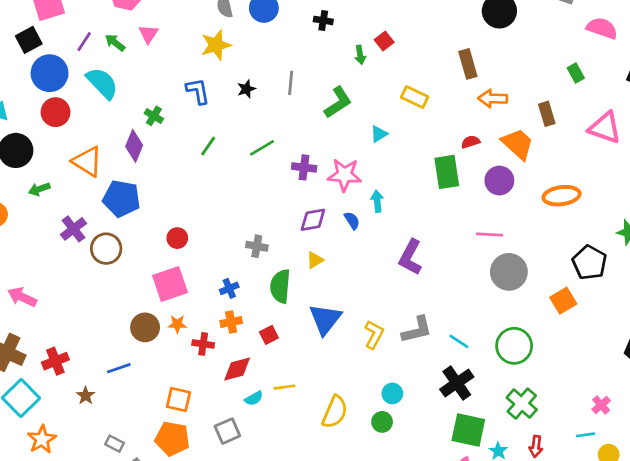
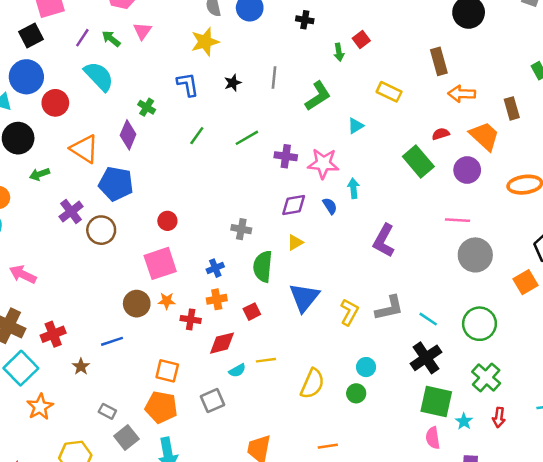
blue circle: (50, 73) -> (26, 77), moved
green rectangle: (447, 172) -> (418, 162), turned -32

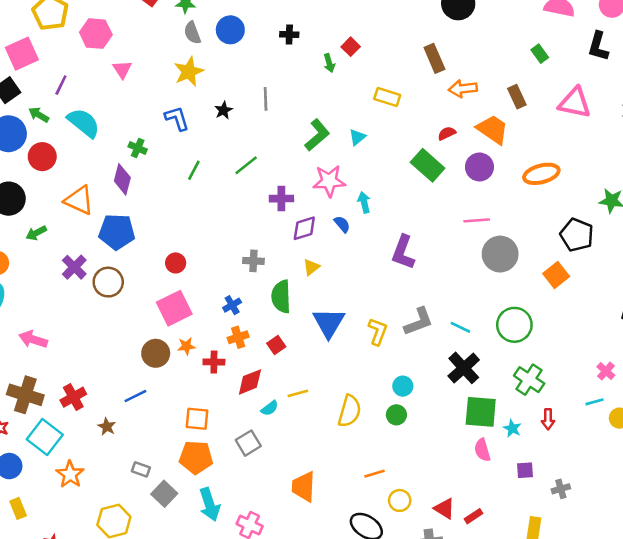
green arrow: (111, 39) -> (39, 115), moved
green L-shape: (318, 96) -> (317, 135), moved
purple cross: (286, 156) -> (281, 199), moved

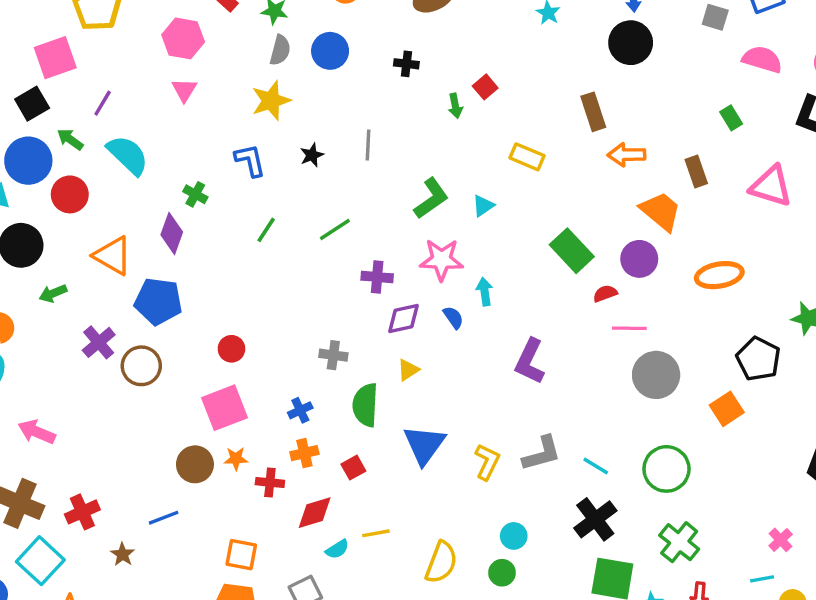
gray semicircle: (192, 33) -> (280, 50), turned -150
pink hexagon: (96, 34) -> (183, 38), moved
red semicircle: (447, 133) -> (605, 293), moved

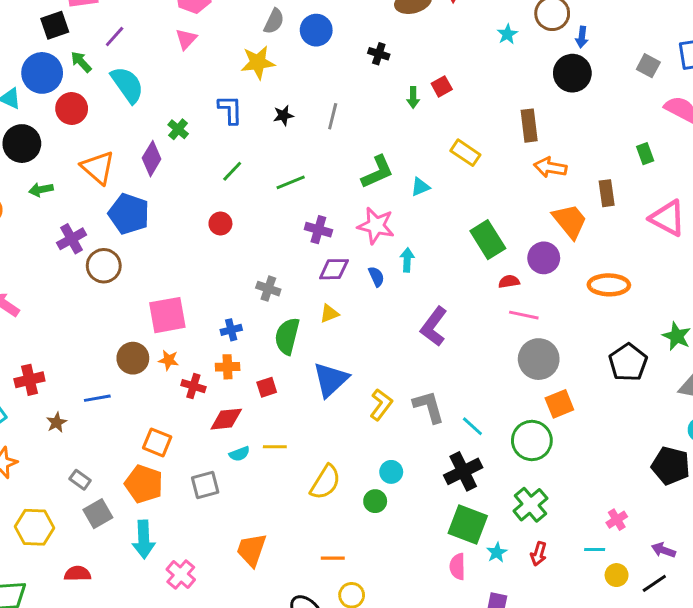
red circle: (231, 349) -> (220, 224), moved
orange square: (727, 409) -> (559, 404), moved
gray L-shape: (542, 454) -> (429, 407), turned -102

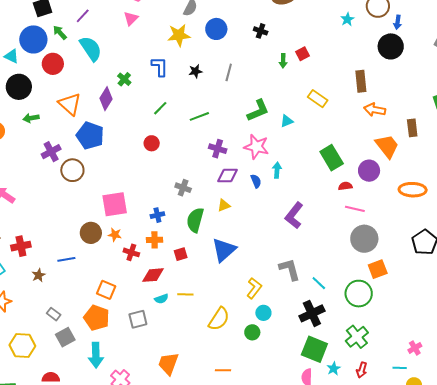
blue circle: (316, 30) -> (216, 29), moved
yellow L-shape: (381, 405) -> (254, 288), moved

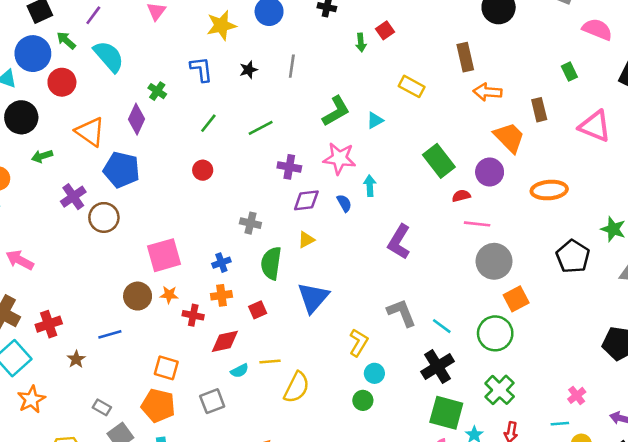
yellow semicircle: (219, 319) -> (297, 387), moved

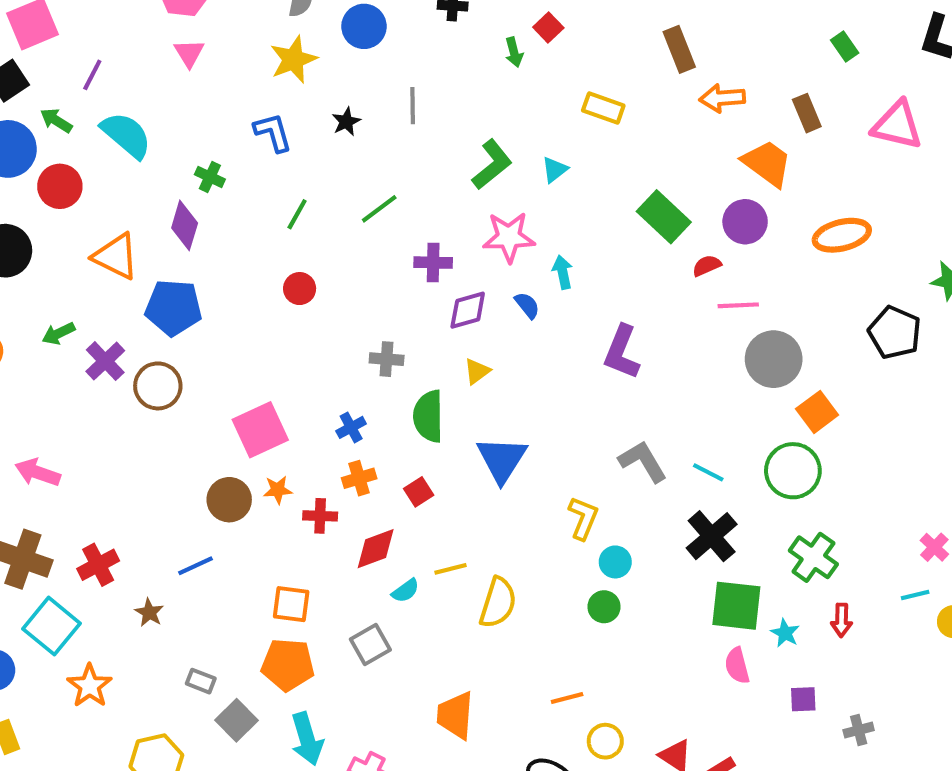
green arrow: (42, 156) -> (59, 333), moved

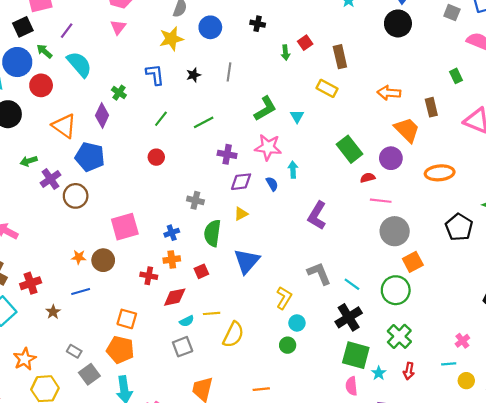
brown rectangle: (679, 49) -> (340, 57), moved
cyan triangle: (555, 170) -> (297, 116), turned -32
orange star: (278, 490) -> (79, 257), moved
gray square: (370, 645) -> (183, 347), moved
orange star: (90, 686) -> (25, 359), moved

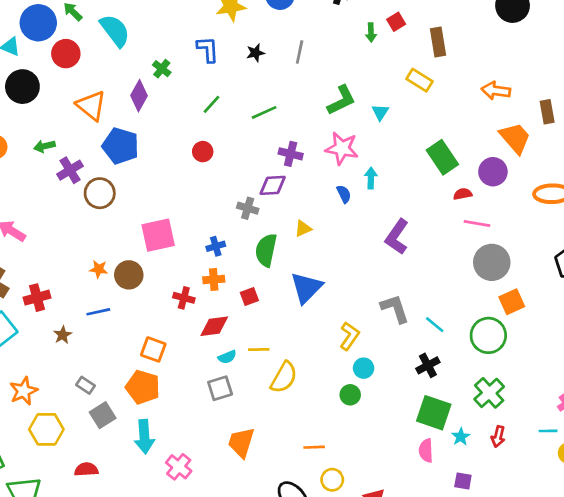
purple diamond: (241, 182) -> (273, 185), moved
black cross: (349, 317) -> (428, 365), size x0.7

